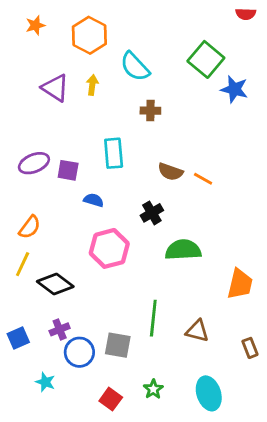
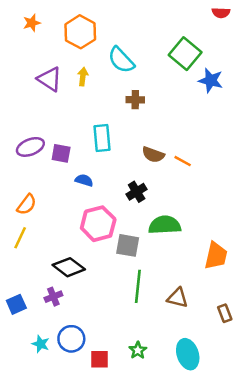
black diamond: (55, 284) -> (69, 267), moved
gray square: (118, 345) -> (128, 245), moved
blue circle: (79, 352) -> (71, 339), moved
red square: (111, 399) -> (99, 359), turned -36

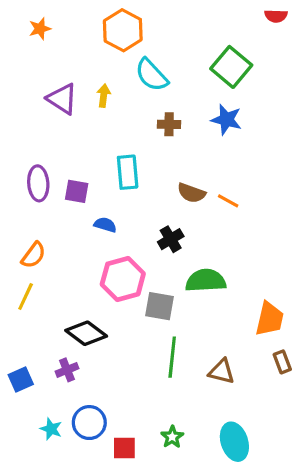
orange hexagon: (80, 32) -> (123, 30), moved
blue star: (211, 80) -> (226, 120), moved
purple ellipse: (30, 147) -> (38, 183), turned -72
brown rectangle: (225, 313) -> (282, 362), moved

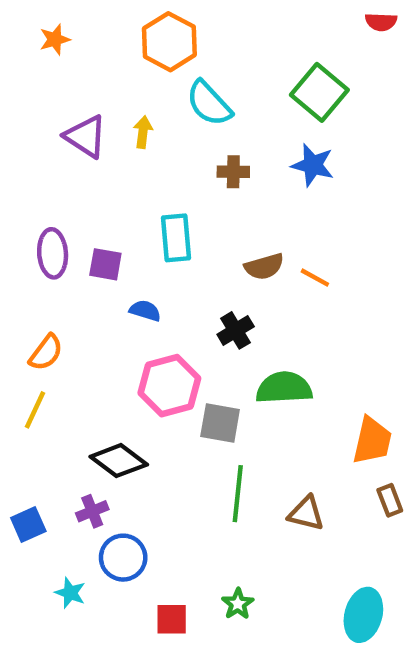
brown semicircle: (191, 193) -> (264, 267), turned -36
blue circle: (89, 423) -> (123, 558), moved
cyan ellipse: (234, 442) -> (363, 615), moved, turned 33

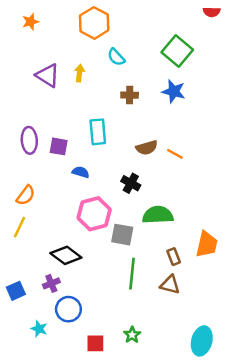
cyan semicircle: (209, 103) -> (116, 57), size x0.7
black cross: (236, 330) -> (131, 183), turned -30
brown rectangle: (390, 500) -> (174, 257), moved

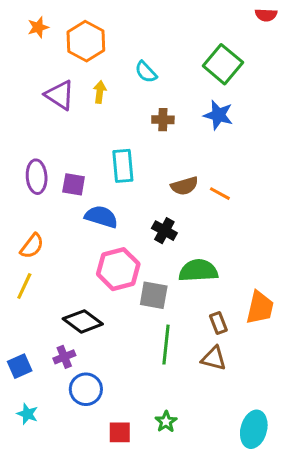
orange hexagon: (94, 23) -> (86, 41), moved
blue semicircle: (81, 172) -> (101, 217), size x1.5
cyan star: (39, 329) -> (27, 414), moved

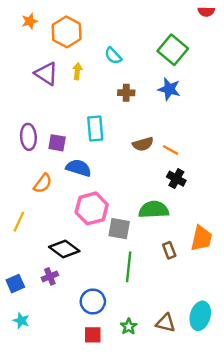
black cross: (164, 231) -> (176, 179), moved
orange semicircle: (32, 246) -> (43, 183), moved
brown triangle: (214, 358) -> (166, 323), moved
blue circle: (86, 389) -> (93, 301), moved
cyan ellipse: (254, 429) -> (200, 316), moved

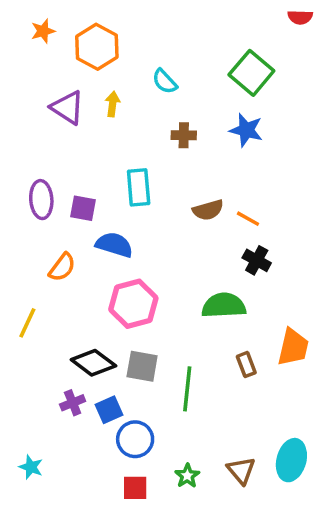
gray square: (119, 229) -> (142, 366), moved
blue square: (15, 284) -> (109, 410), moved
brown triangle: (166, 323) -> (241, 470), turned 36

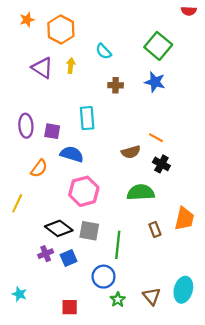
brown semicircle: (208, 210) -> (131, 152), moved
blue circle: (135, 439) -> (104, 277), moved
red square: (135, 488) -> (70, 307), moved

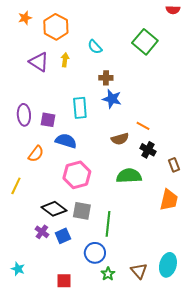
blue star: (155, 82) -> (112, 99), moved
brown rectangle: (155, 230) -> (174, 165), moved
purple cross: (46, 254) -> (42, 232), turned -32

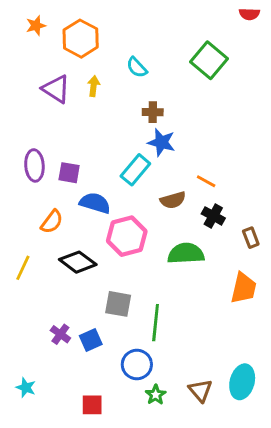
cyan rectangle: (80, 108) -> (135, 170), moved, turned 45
pink hexagon: (77, 175) -> (127, 236), moved
black diamond: (54, 209) -> (78, 262), moved

